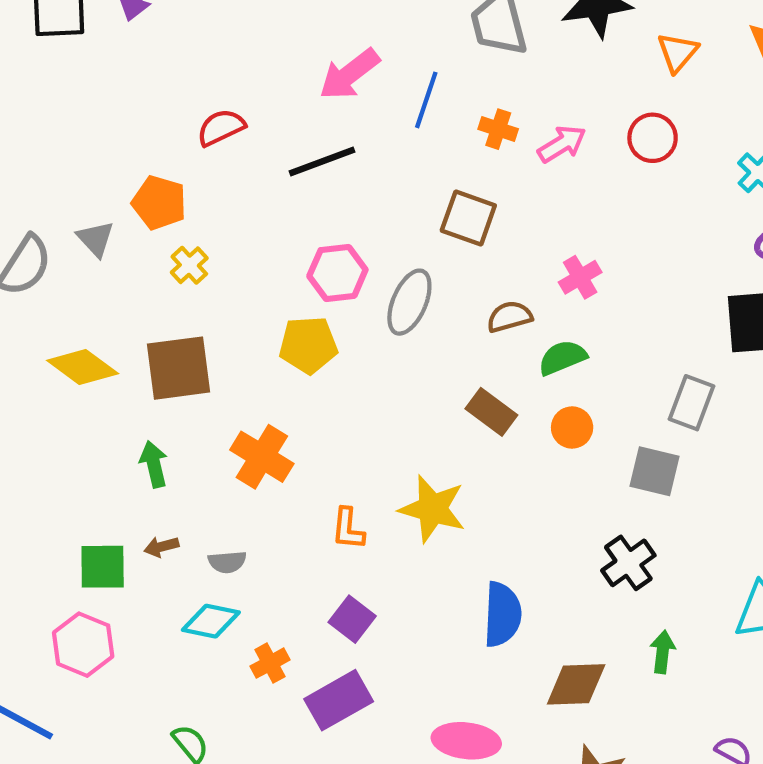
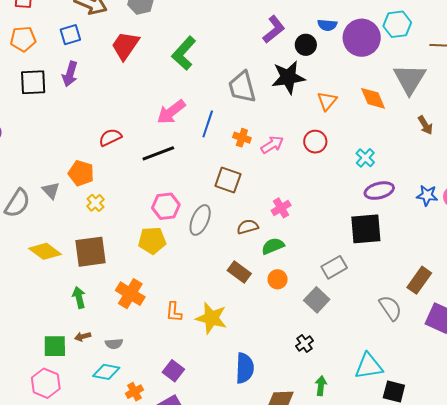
gray rectangle: (691, 403) -> (334, 267), turned 40
gray square: (654, 471) -> (317, 300), turned 30
orange L-shape: (348, 529) -> (174, 312), moved
black cross: (628, 563) -> (304, 343), size x0.7

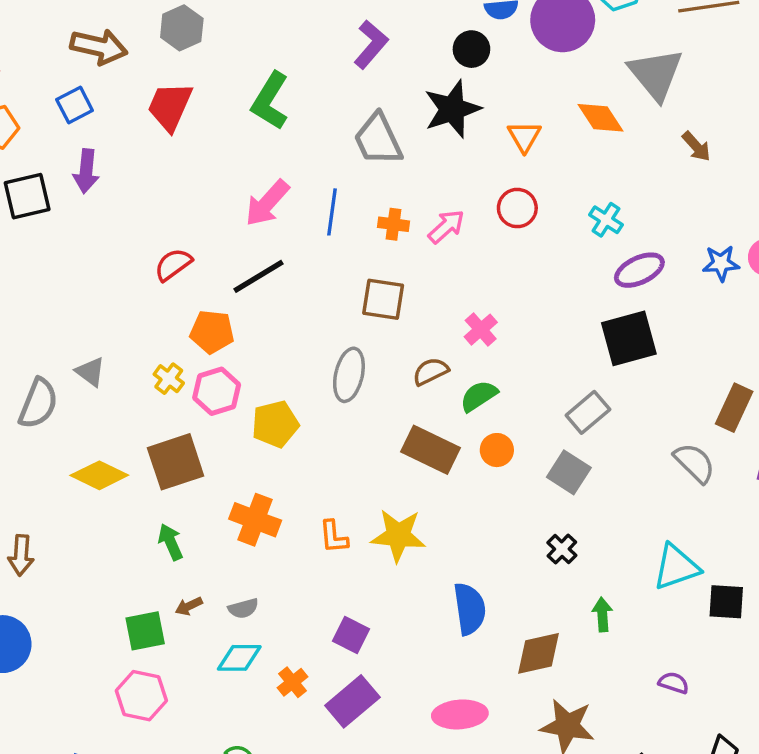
purple L-shape: (274, 29) -> (371, 44), moved
orange pentagon: (81, 173) -> (212, 332), moved
pink hexagon: (166, 206) -> (217, 391), moved
brown rectangle: (239, 272) -> (431, 450), size x1.4

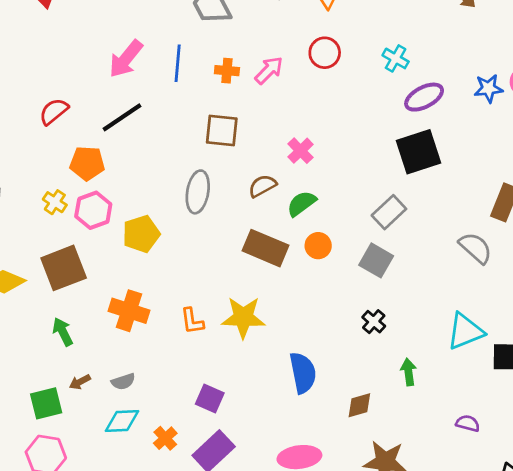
brown diamond: (539, 653) -> (359, 405), size x0.7

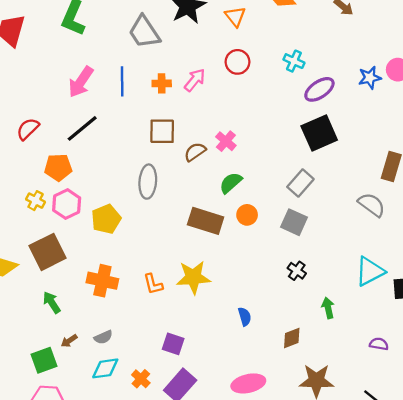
brown semicircle: (262, 186) -> (195, 152), moved
blue semicircle: (303, 373) -> (245, 317), size x0.6

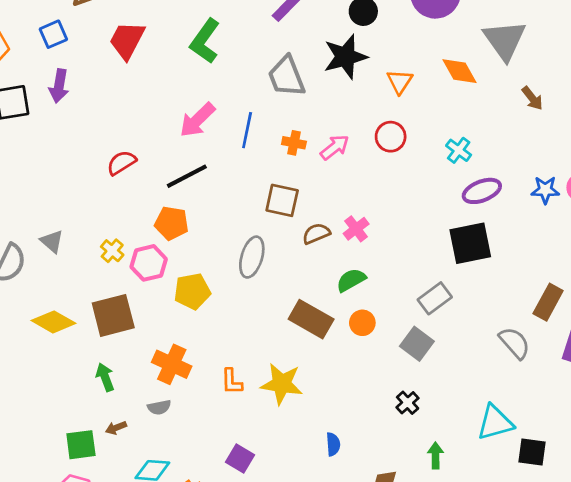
orange pentagon: (58, 167) -> (172, 223), moved
gray semicircle: (103, 337) -> (159, 407), moved

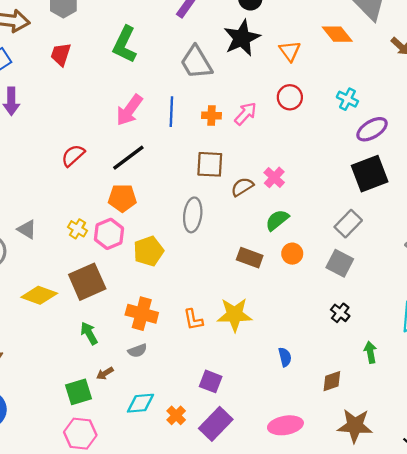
red trapezoid: (127, 40) -> (61, 54), size x0.7
brown rectangle: (311, 319) -> (250, 258), size x0.7

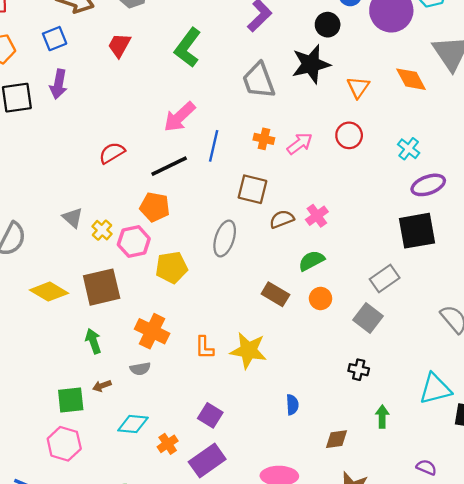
blue line: (171, 112) -> (214, 146), moved
gray triangle: (27, 229) -> (73, 218), moved
black cross: (340, 313) -> (359, 370), turned -36

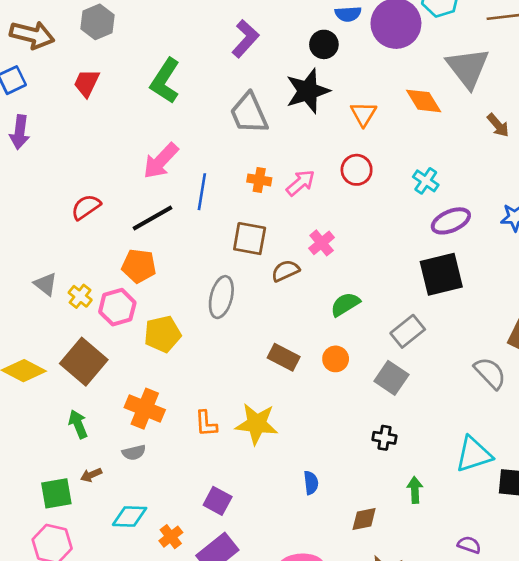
pink cross: (317, 216) -> (322, 243), moved
green semicircle: (311, 261) -> (345, 304), moved
brown square: (102, 287) -> (84, 362), turned -33

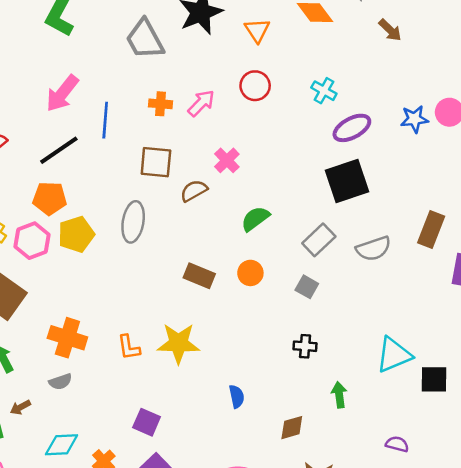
yellow pentagon: (162, 334) -> (76, 234), moved
gray semicircle: (490, 373) -> (373, 249), moved, turned 120
gray square: (391, 378) -> (307, 287), size x0.7

